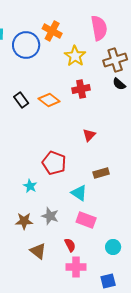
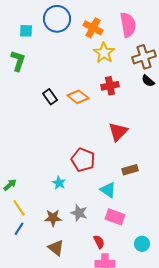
orange cross: (52, 31) -> (93, 28), moved
blue circle: (26, 45) -> (57, 19), moved
red triangle: (89, 135) -> (118, 132), size x1.5
brown triangle: (38, 251) -> (56, 248), moved

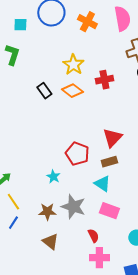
yellow star: (104, 53) -> (73, 65), moved
red triangle: (118, 132) -> (112, 138), moved
brown rectangle: (130, 170) -> (109, 162), moved
gray star: (79, 213) -> (73, 207), size x1.4

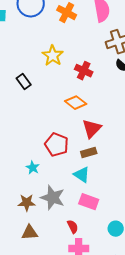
red cross: (104, 80) -> (84, 71), turned 36
orange diamond: (72, 91) -> (76, 103), moved
brown triangle: (50, 242) -> (30, 233), turned -42

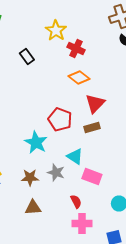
red cross: (84, 71) -> (76, 48), moved
cyan star: (33, 168) -> (36, 142), size x1.6
cyan triangle: (82, 175) -> (75, 156), moved
gray star: (53, 198) -> (56, 172), size x0.7

